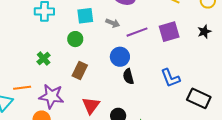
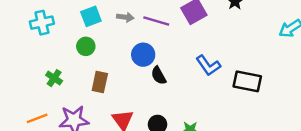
purple line: (137, 32) -> (156, 21), turned 50

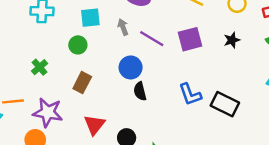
gray arrow: (125, 17) -> (123, 27), turned -133
black rectangle: (247, 81) -> (225, 104), moved

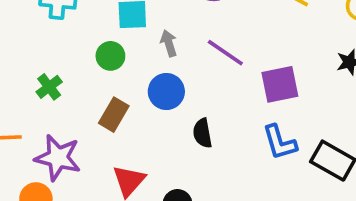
gray arrow: (123, 27) -> (169, 43), moved
purple square: (190, 39) -> (280, 84), moved
blue circle: (131, 67) -> (166, 92), moved

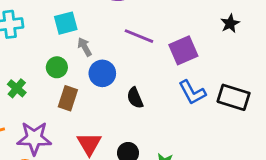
gray arrow: (169, 43) -> (85, 47), moved
green circle: (110, 56) -> (57, 67), moved

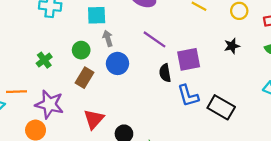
black semicircle: (135, 98) -> (165, 73), moved

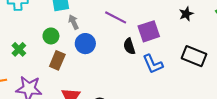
black rectangle: (221, 107) -> (194, 56), moved

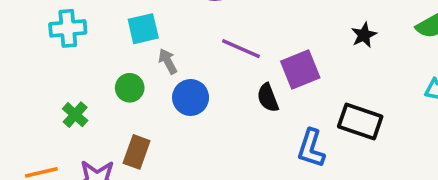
black rectangle: (194, 56) -> (360, 122), moved
brown rectangle: (57, 60) -> (137, 152), moved
blue L-shape: (153, 64) -> (311, 148), moved, turned 45

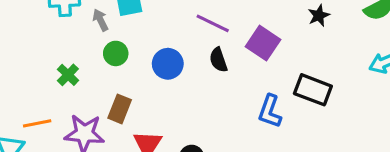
gray arrow: (168, 61) -> (100, 20), moved
purple square: (300, 69) -> (263, 43), turned -36
black semicircle: (268, 98) -> (218, 60), moved

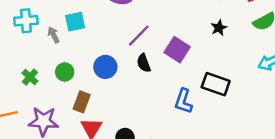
purple line: (213, 23) -> (139, 36), turned -70
green circle: (116, 53) -> (65, 72), moved
brown rectangle: (120, 109) -> (82, 102), moved

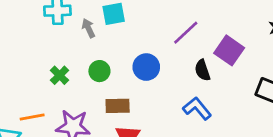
black semicircle: (144, 63) -> (202, 70), moved
blue L-shape: (183, 101) -> (197, 108), moved, turned 120
brown rectangle: (82, 102) -> (118, 106), turned 66

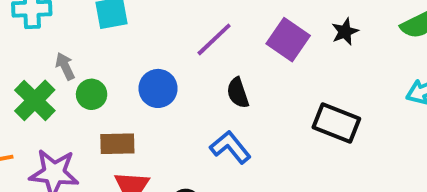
gray arrow: (88, 28) -> (65, 66), moved
purple square: (229, 50) -> (288, 40), moved
green cross: (60, 75) -> (35, 100), size x1.5

